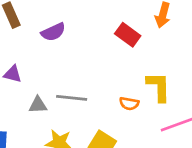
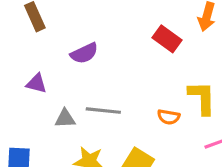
purple semicircle: (53, 32) -> (84, 53), moved

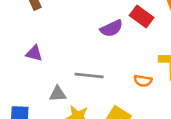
purple semicircle: (84, 53) -> (111, 28), moved
gray triangle: (65, 118) -> (58, 94), moved

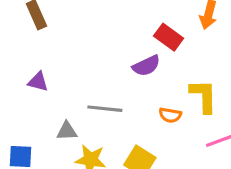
purple semicircle: (111, 28) -> (146, 66), moved

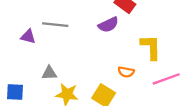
gray line: (105, 109) -> (55, 25), moved
orange semicircle: (170, 115) -> (126, 72), moved

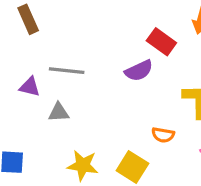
gray triangle: (49, 73) -> (59, 112), moved

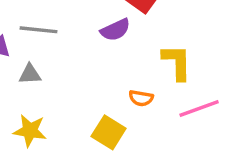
yellow star: (83, 165) -> (30, 131), moved

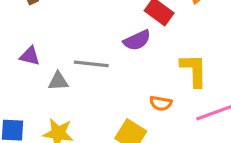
gray line: (38, 30) -> (91, 64), moved

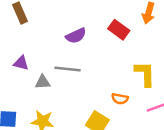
purple semicircle: (137, 40) -> (76, 36), moved

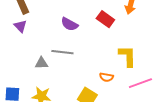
purple semicircle: (76, 36) -> (69, 24), turned 54
purple triangle: (21, 63) -> (20, 26), moved, turned 32

